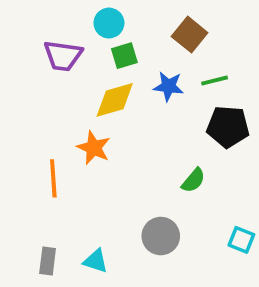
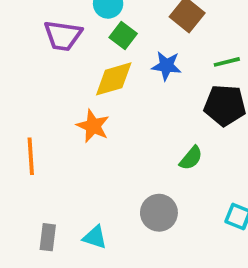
green square: (124, 56) -> (123, 36), turned -36
green line: (215, 81) -> (227, 62), moved
orange line: (53, 178) -> (31, 156), moved

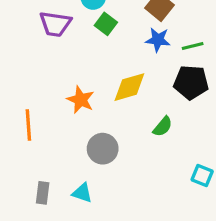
blue star: (166, 66) -> (158, 40), moved
yellow diamond: (114, 79) -> (129, 87), moved
gray circle: (159, 213) -> (103, 149), moved

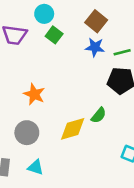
yellow diamond: (129, 87) -> (73, 129), moved
gray circle: (103, 149) -> (27, 133), moved

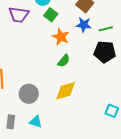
orange star: (34, 94) -> (61, 37), moved
green semicircle: (99, 115) -> (64, 61), moved

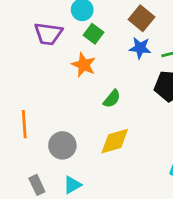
orange star: (61, 37) -> (84, 65), moved
gray rectangle: (11, 122) -> (37, 185), turned -32
cyan triangle: (36, 122) -> (72, 185), turned -48

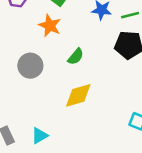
gray circle: (62, 145) -> (30, 66), moved

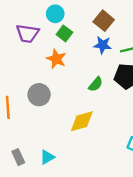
green semicircle: (76, 57) -> (96, 84), moved

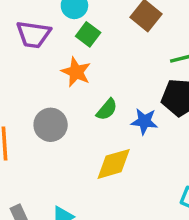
blue star: (103, 45) -> (144, 121), moved
green semicircle: (96, 84) -> (107, 109), moved

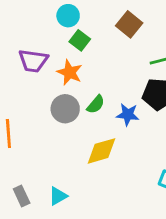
purple trapezoid: (33, 34) -> (33, 61), moved
gray circle: (51, 125) -> (65, 109), moved

